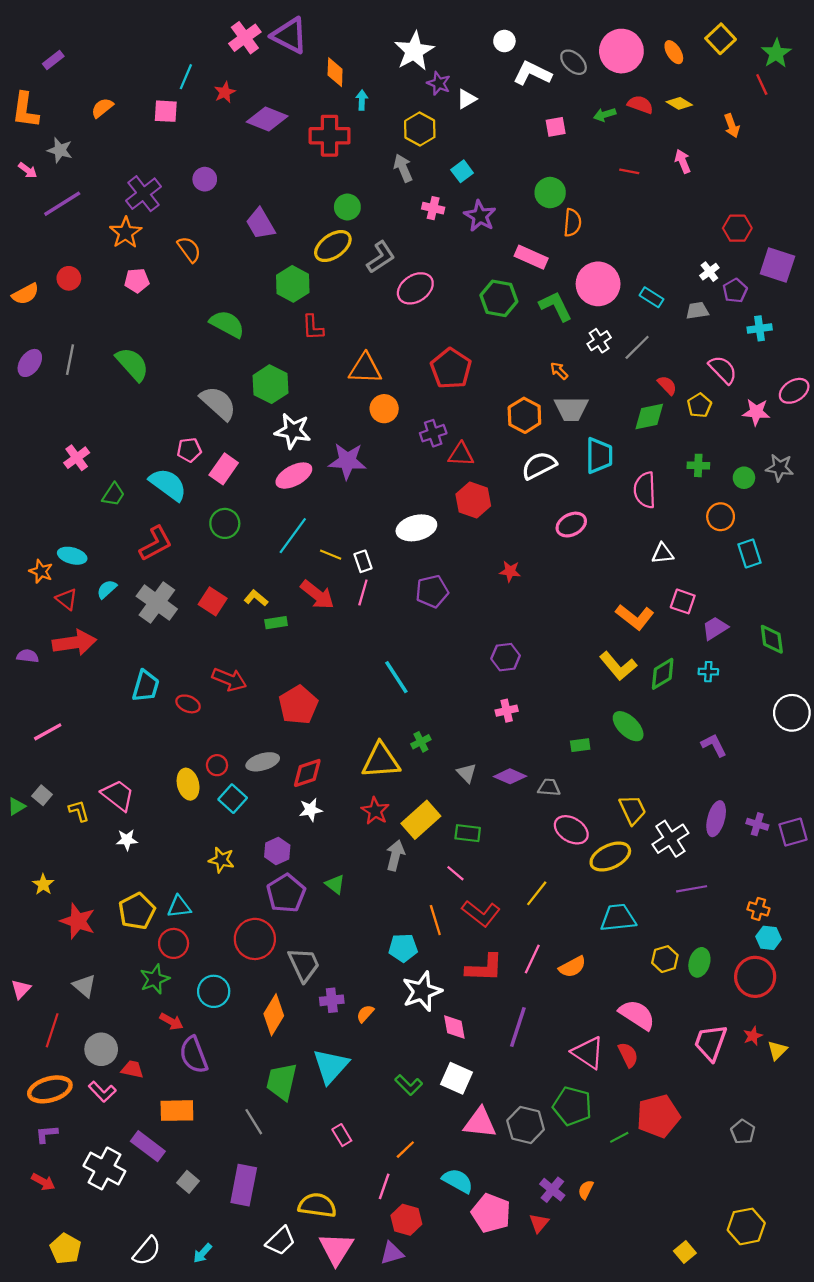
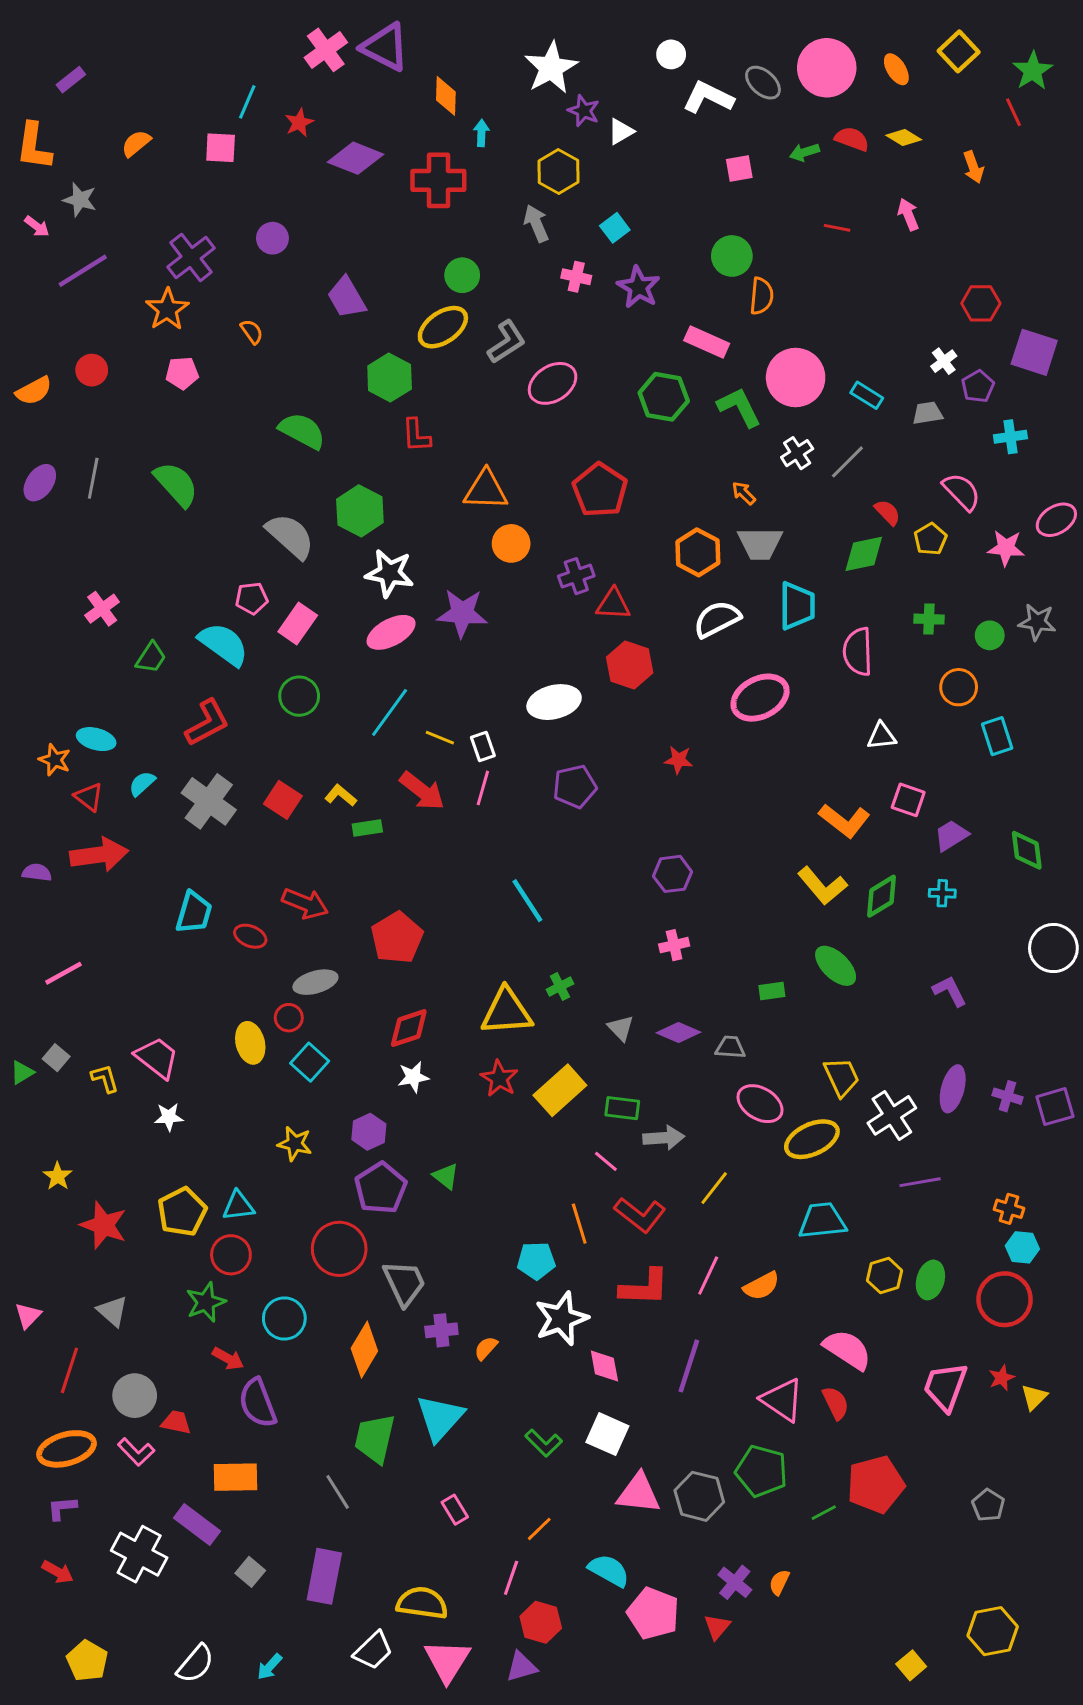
orange semicircle: (189, 249) -> (252, 332), size x0.7
pink ellipse: (571, 525) -> (760, 698), size x1.4
gray ellipse: (263, 762) -> (315, 982), moved
gray arrow: (395, 855) -> (664, 1138), moved, turned 72

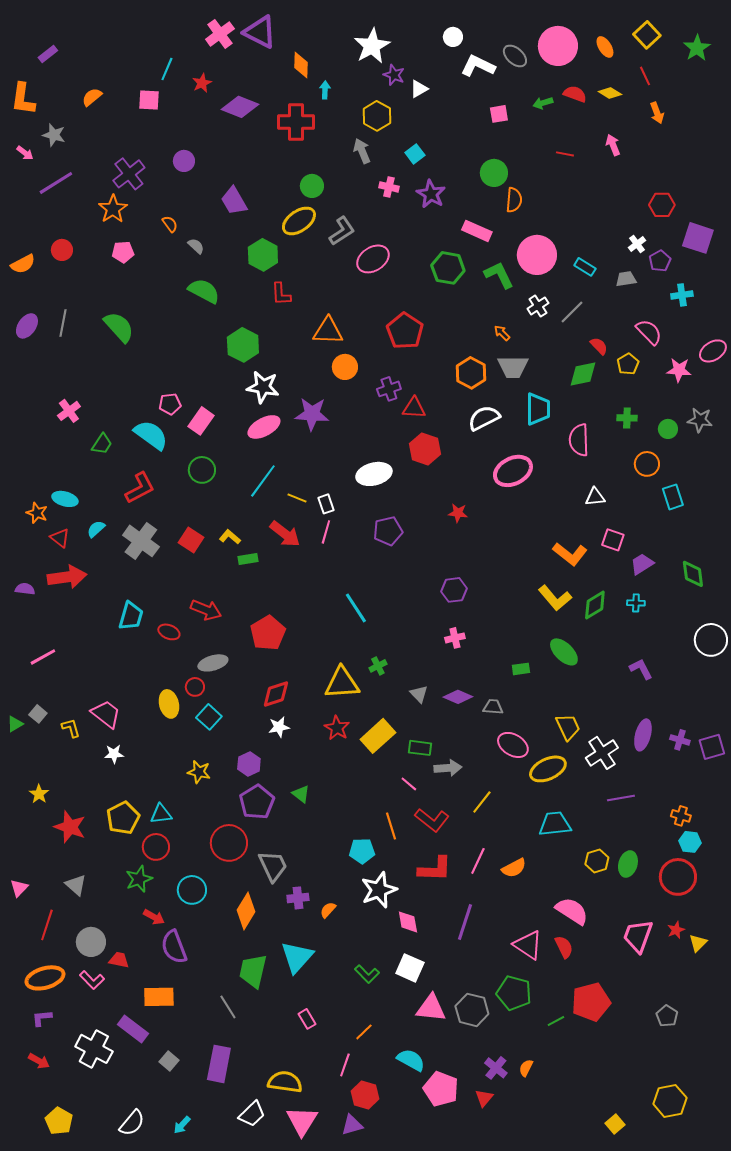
red line: (1013, 112) -> (645, 76), moved
gray semicircle: (290, 536) -> (196, 246), moved, size x0.5

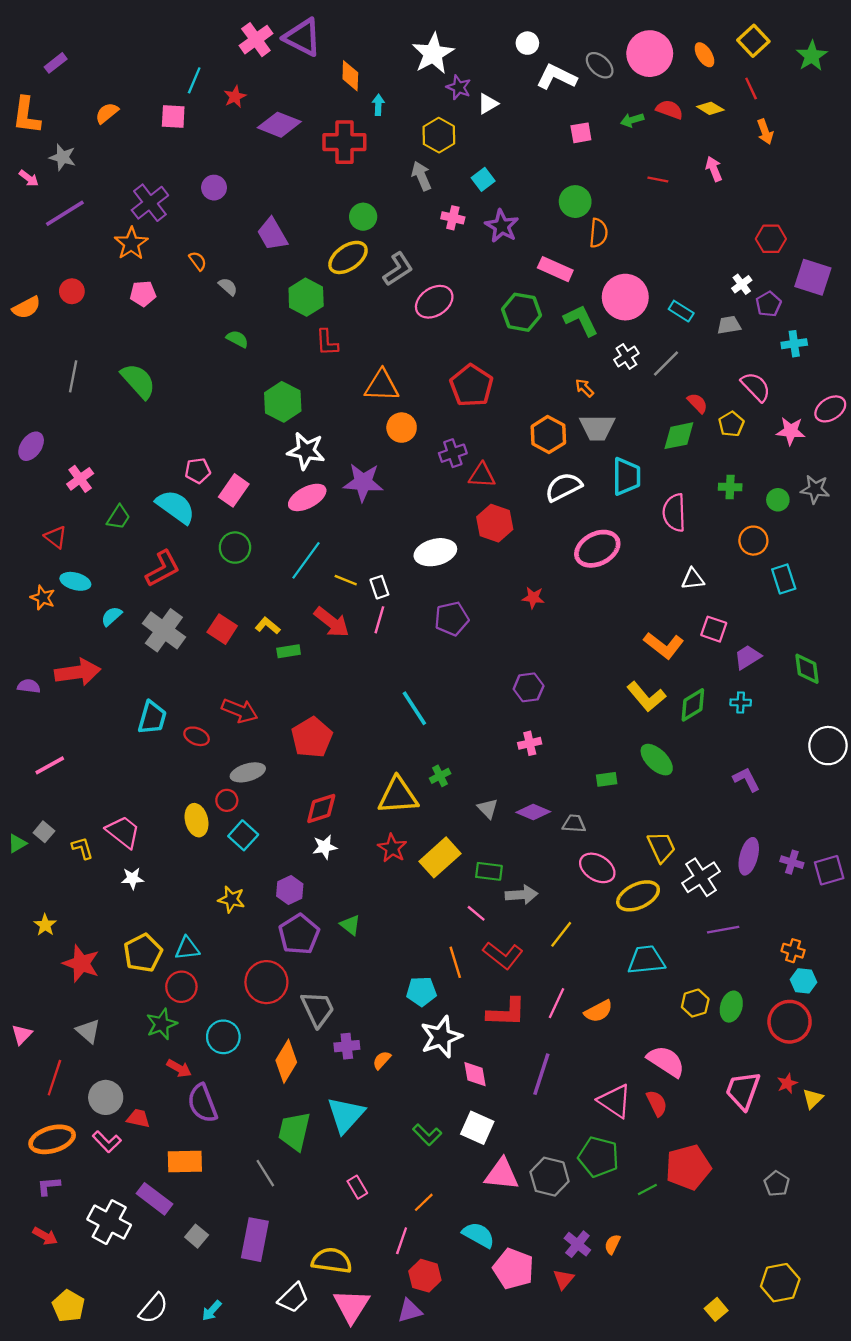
green semicircle: (204, 291) -> (237, 339), size x0.6
purple ellipse: (27, 326) -> (31, 446), moved
red triangle: (60, 538) -> (56, 537), moved

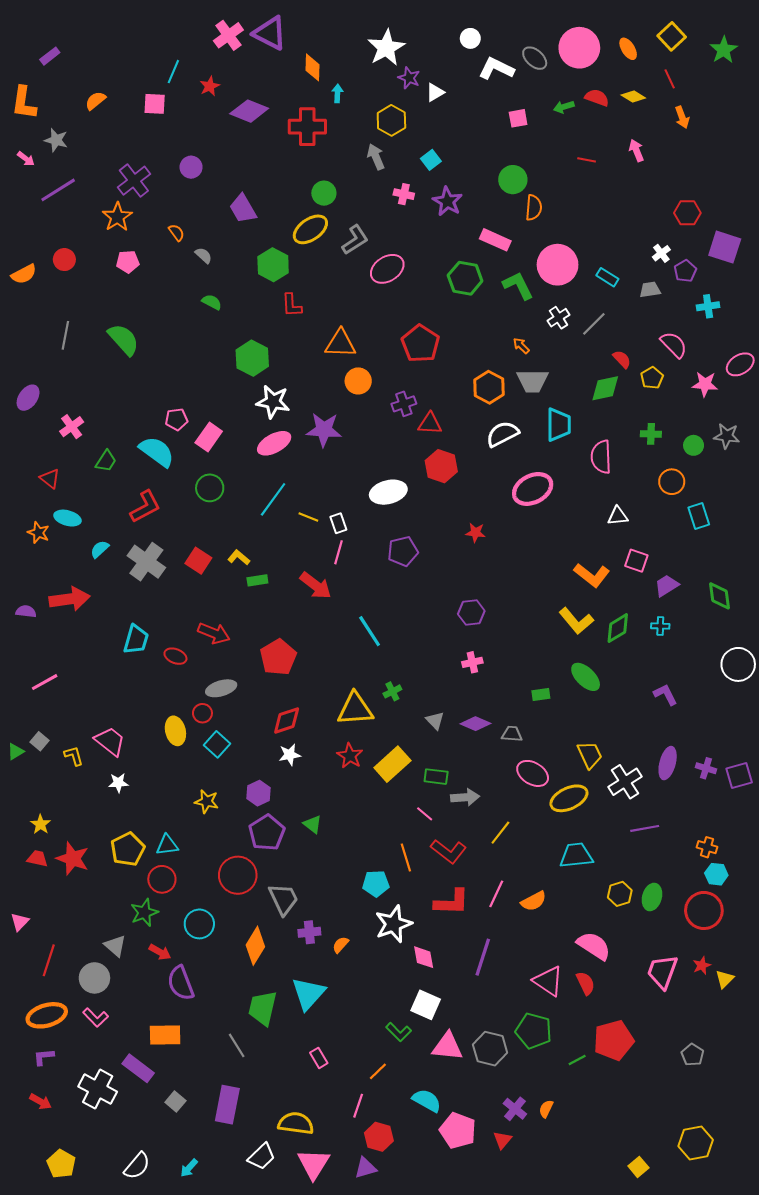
red arrow: (332, 622) -> (316, 586), moved
gray triangle: (88, 1031) -> (115, 946), moved
red trapezoid: (138, 1118) -> (37, 859), moved
green L-shape: (427, 1135) -> (399, 1032), moved

